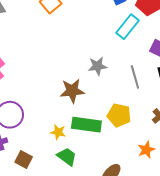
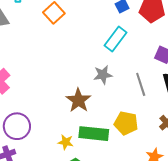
cyan rectangle: (127, 27) -> (115, 39), moved
brown star: (72, 91) -> (78, 100), turned -30

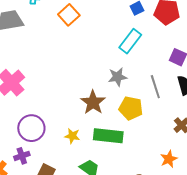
yellow pentagon: (126, 123) -> (131, 108), moved
yellow star: (66, 142) -> (72, 136), moved

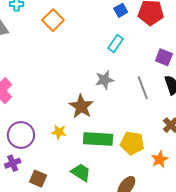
cyan rectangle: (130, 41) -> (116, 44), size x0.7
yellow pentagon: (131, 108) -> (132, 143), moved
yellow star: (72, 136) -> (59, 132), moved

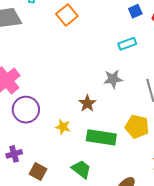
cyan rectangle: (116, 44) -> (127, 44), turned 30
brown star: (81, 106) -> (87, 103), size x0.7
purple circle: (21, 135) -> (26, 110), moved
yellow pentagon: (132, 143) -> (137, 127), moved

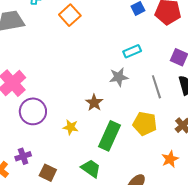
cyan rectangle: (127, 44) -> (132, 51), moved
green rectangle: (101, 137) -> (109, 136), turned -72

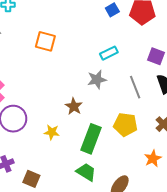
orange square: (70, 15) -> (45, 41), moved, turned -30
green trapezoid: (91, 169) -> (86, 172), moved

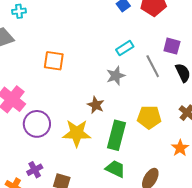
orange square: (45, 41) -> (54, 61), moved
gray line: (135, 87) -> (153, 66), moved
yellow star: (52, 132) -> (77, 133), size x1.8

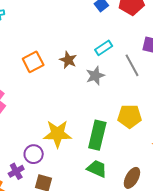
orange square: (54, 61) -> (33, 62), turned -35
brown star: (96, 105) -> (68, 60), moved
purple circle: (37, 124) -> (34, 154), moved, size x0.7

